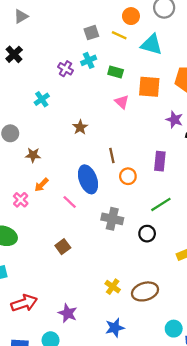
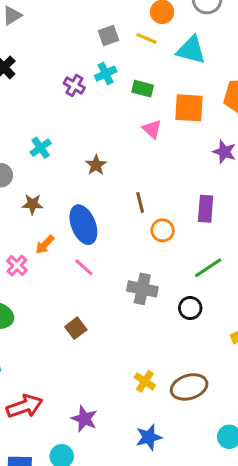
cyan cross: (42, 99) -> (41, 148), moved
blue ellipse: (88, 179) -> (83, 225), moved

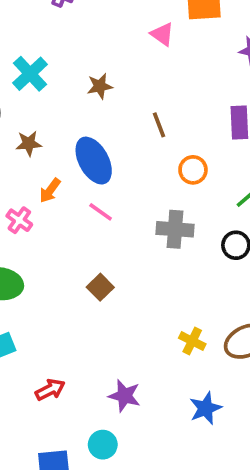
cyan cross: (41, 148) -> (30, 74), size x1.4
brown star: (96, 165) -> (100, 86), turned 30
orange circle: (163, 230) -> (193, 170), moved
red arrow: (25, 406) -> (50, 390), size x0.7

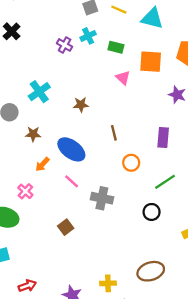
blue ellipse: (94, 161) -> (71, 149), turned -32
pink cross: (19, 220) -> (25, 191), moved
gray cross: (175, 229) -> (102, 198), moved
yellow cross: (192, 341) -> (108, 283), moved, turned -35

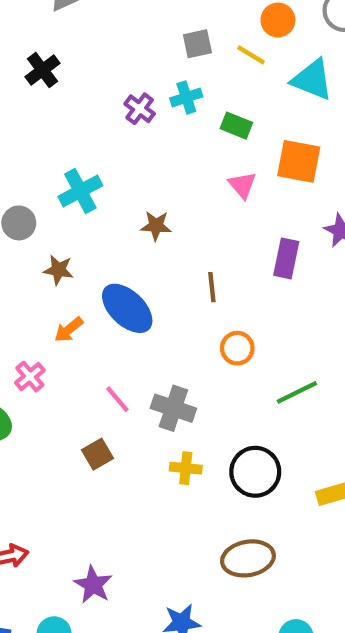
purple rectangle: (163, 137) -> (286, 258), moved
pink line: (72, 181) -> (117, 399), moved
black circle: (152, 212) -> (255, 472), moved, size x1.5
yellow cross: (108, 283) -> (186, 468), moved

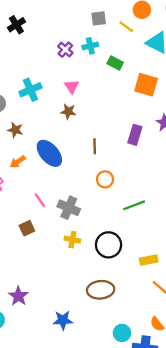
pink triangle: (242, 185) -> (72, 87), moved

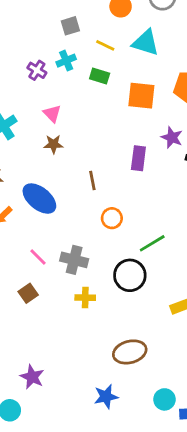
yellow line: (126, 27) -> (105, 45), moved
black circle: (109, 245) -> (130, 275), moved
blue star: (63, 320) -> (106, 397), moved

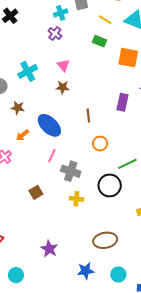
cyan cross: (66, 61) -> (61, 13), moved
pink line: (38, 257) -> (52, 156), moved, turned 64
purple star: (32, 377) -> (49, 249), moved
cyan circle: (164, 399) -> (118, 275), moved

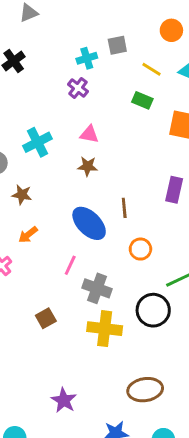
pink triangle: (63, 65) -> (89, 134), turned -40
blue ellipse: (49, 125) -> (89, 223), moved
yellow cross: (76, 199) -> (105, 329), size x1.6

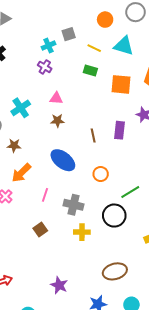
brown line: (124, 208) -> (93, 135), moved
orange arrow: (28, 235) -> (21, 173), size x1.5
pink line: (70, 265) -> (45, 195), moved
yellow cross: (105, 329) -> (82, 232), size x0.7

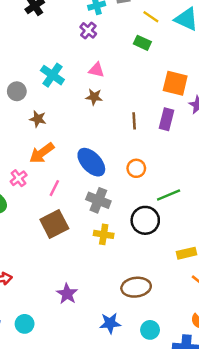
orange square: (121, 84) -> (175, 83), moved
cyan cross: (21, 108) -> (52, 75), turned -30
blue ellipse: (63, 160) -> (91, 162), moved
pink line: (45, 195) -> (54, 188), moved
brown square: (40, 230) -> (54, 224), size x1.6

